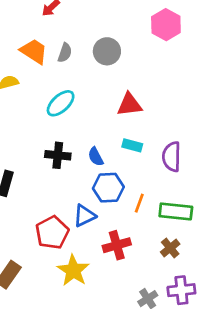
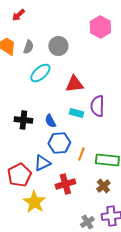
cyan ellipse: (61, 103) -> (40, 73), moved
purple semicircle: (172, 157) -> (97, 106), moved

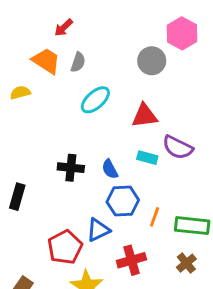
red arrow: (18, 15) -> (64, 28), moved
gray circle: (58, 46) -> (152, 61), moved
purple semicircle: (97, 106) -> (178, 147), turned -65

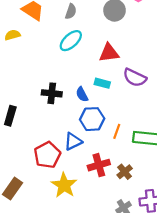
gray semicircle: (78, 62) -> (71, 11), moved
cyan rectangle: (147, 158) -> (102, 83), moved
brown cross: (186, 263) -> (125, 172), moved

